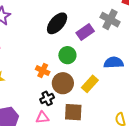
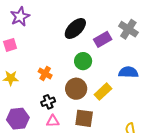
orange cross: (43, 71) -> (45, 73), moved
black cross: (47, 98) -> (48, 102), moved

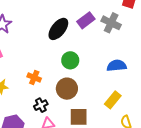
purple rectangle: (103, 39) -> (86, 20), moved
yellow rectangle: (103, 92) -> (113, 100), moved

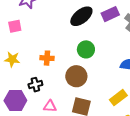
orange cross: (34, 77) -> (47, 58), turned -32
black cross: (41, 105) -> (35, 85), moved

